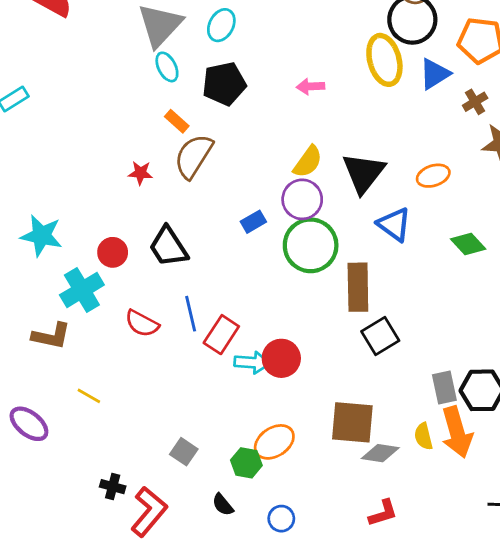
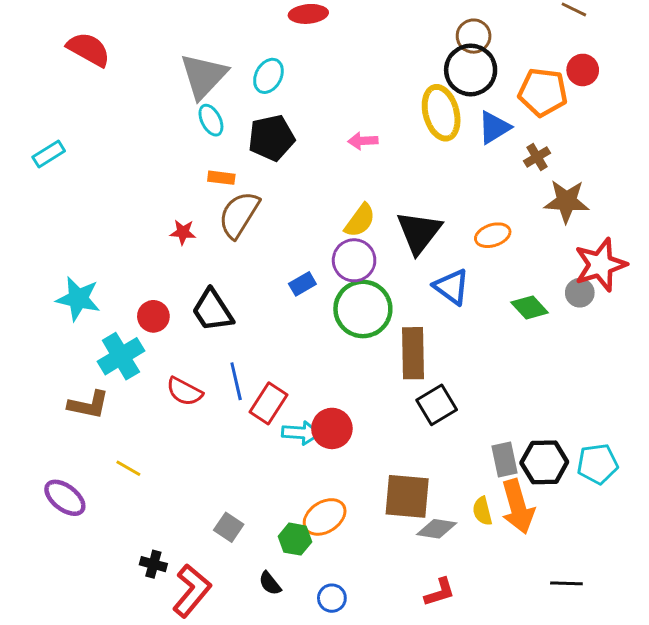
orange rectangle: (177, 121) -> (221, 178), turned -35

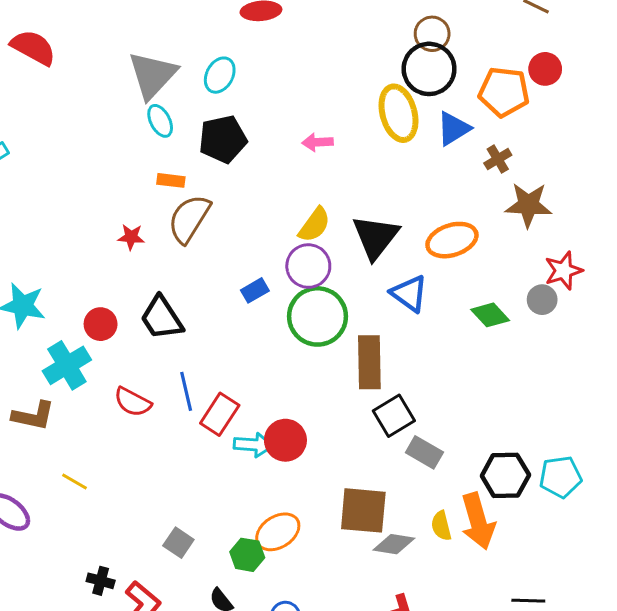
orange ellipse: (493, 235) -> (452, 240), size x1.4
red star: (600, 265) -> (563, 271), size x0.7
gray rectangle: (505, 459) -> (424, 452), moved, turned -48

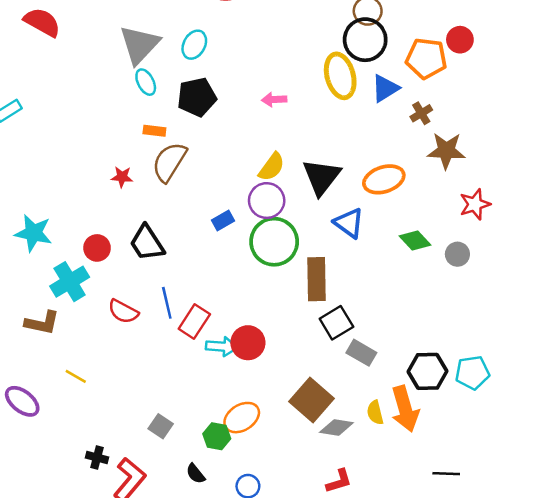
gray circle: (542, 300) -> (457, 254), moved
brown square: (363, 510) -> (312, 400), turned 36

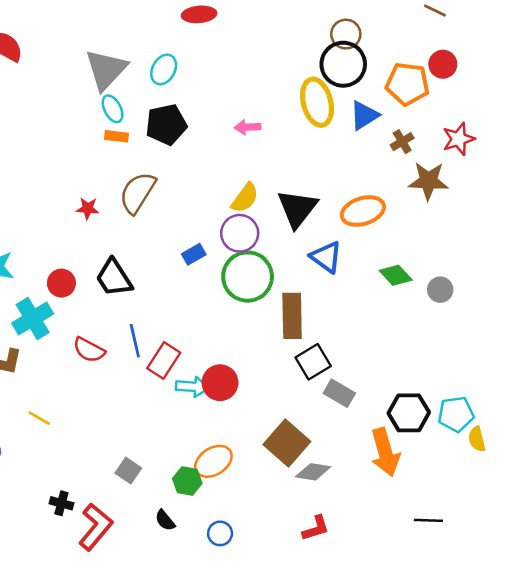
orange rectangle: (154, 131) -> (116, 136), moved
red star: (475, 204) -> (459, 139), moved
yellow semicircle: (375, 413) -> (477, 439), moved

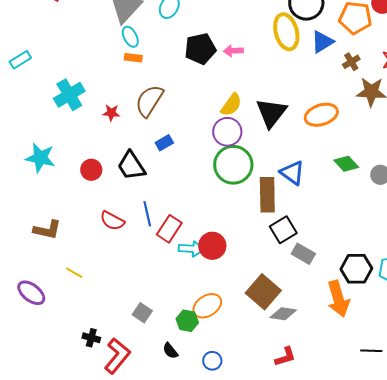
black pentagon: (166, 125) -> (200, 49), moved
blue rectangle: (194, 254) -> (164, 143), moved
blue triangle: (326, 257) -> (292, 173), moved
cyan cross: (33, 318) -> (69, 95), moved

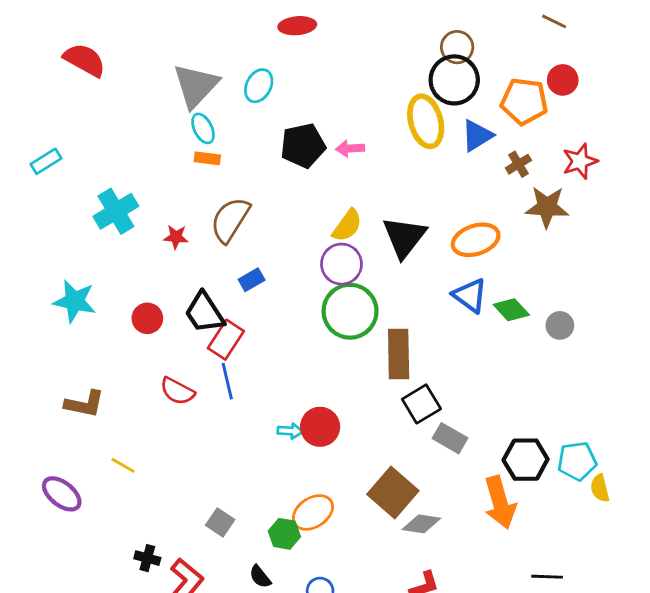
blue triangle: (292, 173) -> (470, 295), moved
red rectangle: (169, 229) -> (226, 340), moved
cyan arrow: (191, 249) -> (290, 431), size x0.7

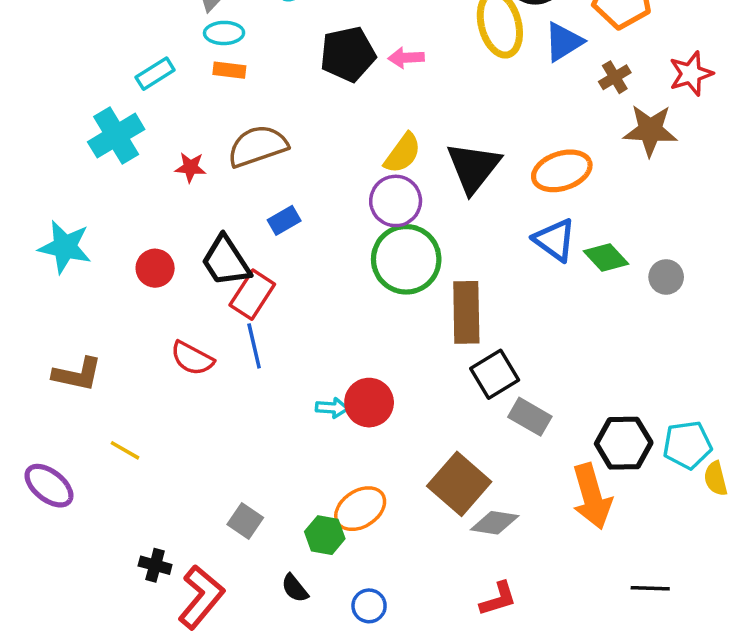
cyan ellipse: (203, 128) -> (224, 33), turned -64
cyan rectangle: (46, 161) -> (155, 74), moved
brown semicircle: (230, 220) -> (258, 146), turned 39

